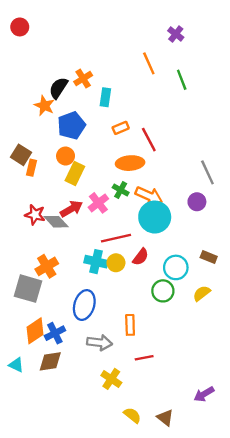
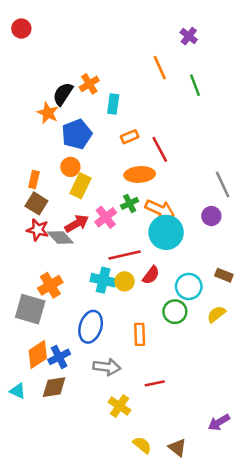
brown square: (21, 155) -> (36, 203), moved
green cross: (121, 190) -> (130, 203), turned 35
orange rectangle: (130, 325) -> (140, 334), moved

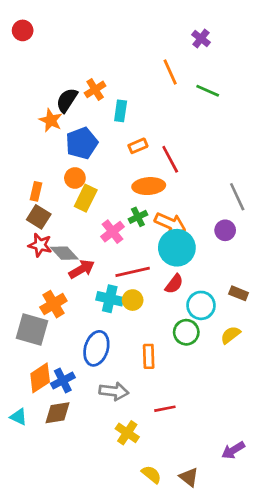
green line: (195, 85) -> (208, 91), turned -45
red arrow: (77, 224) -> (82, 269), moved
red semicircle: (151, 275) -> (174, 284), moved

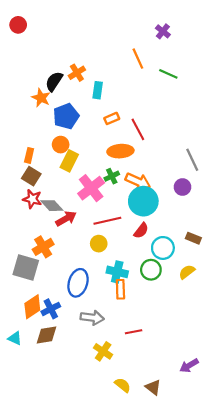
pink cross: (112, 232) -> (91, 188), size x1.4
cyan cross: (110, 299) -> (117, 272), moved
yellow circle: (133, 300) -> (99, 244), moved

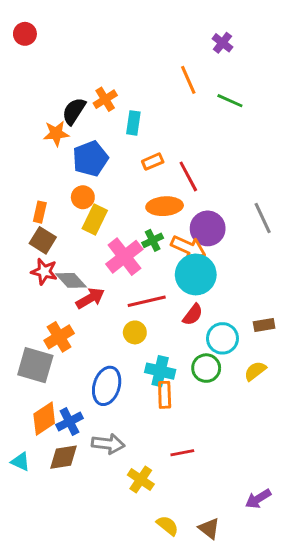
orange star: (41, 98) -> (56, 133), turned -30
purple circle: (182, 187) -> (208, 228), moved, size x1.5
brown rectangle: (193, 238) -> (264, 325), turned -32
gray arrow: (92, 318) -> (108, 444), moved

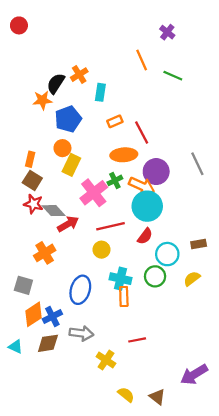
gray square: (35, 365) -> (23, 285), moved, size x0.7
purple arrow: (258, 499) -> (194, 375), size x1.4

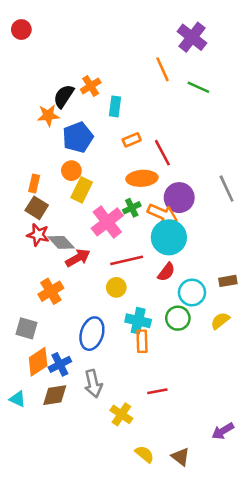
purple cross: (167, 32) -> (192, 37), size x1.6
gray arrow: (81, 333) -> (93, 384), turned 70
purple arrow: (194, 375) -> (223, 431), size x0.7

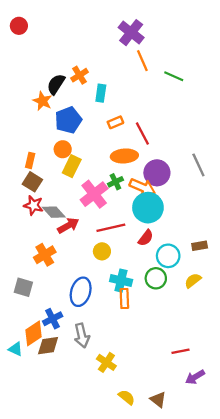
purple cross: (192, 37) -> (131, 33), moved
orange star: (48, 115) -> (42, 101), turned 30
orange diamond: (38, 362) -> (33, 333), moved
red line: (157, 391) -> (180, 351), moved

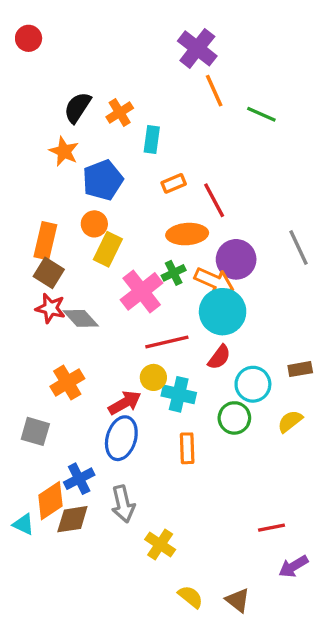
black semicircle: (56, 84) -> (77, 107), moved
orange rectangle: (30, 160) -> (45, 241), size x1.5
red arrow: (68, 226) -> (125, 403), moved
cyan cross: (121, 281) -> (179, 394), moved

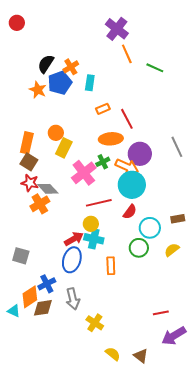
blue pentagon: (103, 180) -> (60, 83), moved
orange cross: (67, 383) -> (40, 204), moved
cyan cross: (179, 394) -> (94, 239), moved
purple arrow: (293, 566) -> (174, 336), size x1.4

